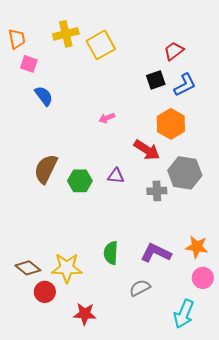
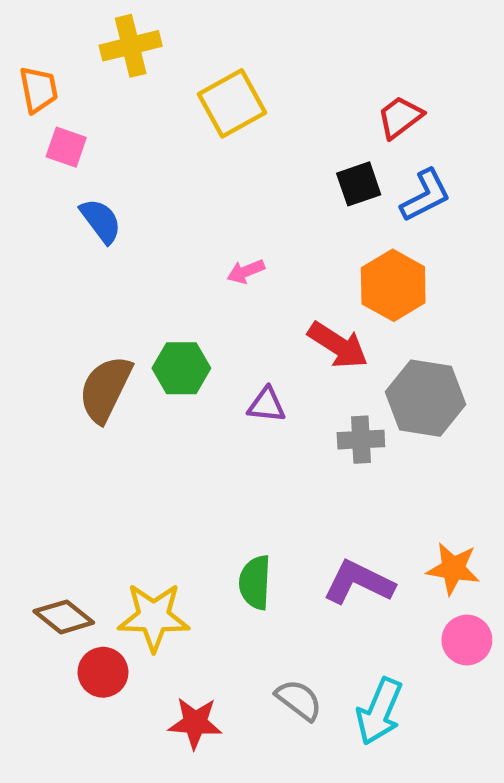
yellow cross: (66, 34) -> (131, 46), moved
green hexagon: (80, 181) -> (181, 368), moved
gray semicircle: (140, 288) -> (299, 700), moved, turned 65
cyan arrow: (184, 314) -> (379, 711), moved

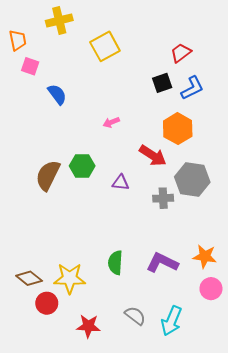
blue semicircle: (101, 221) -> (57, 94), moved

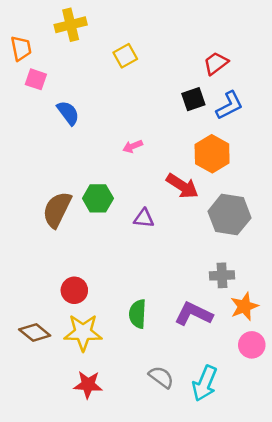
yellow square: (105, 46) -> (125, 56), size x0.7
gray cross: (163, 198) -> (222, 275), moved
orange star: (205, 256) -> (244, 306), turned -30
red circle: (47, 303) -> (74, 290), moved
red star: (88, 326) -> (88, 385), moved

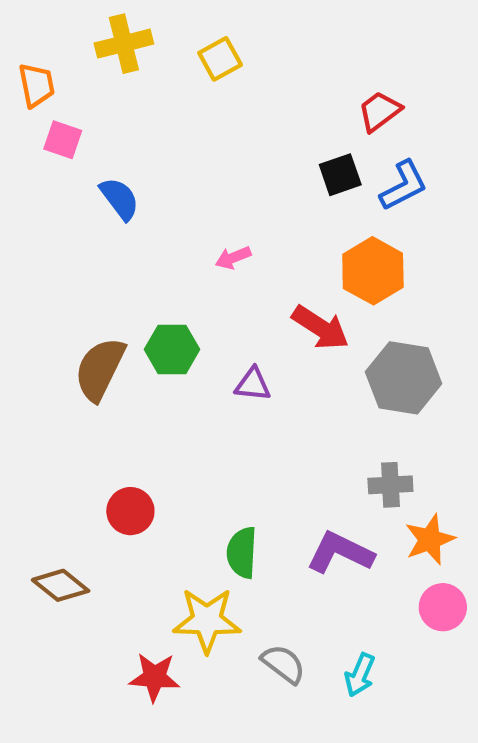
yellow square: (125, 56) -> (220, 59), moved
yellow star: (83, 332) -> (207, 620), moved
cyan arrow: (205, 383) -> (360, 675), size x0.7

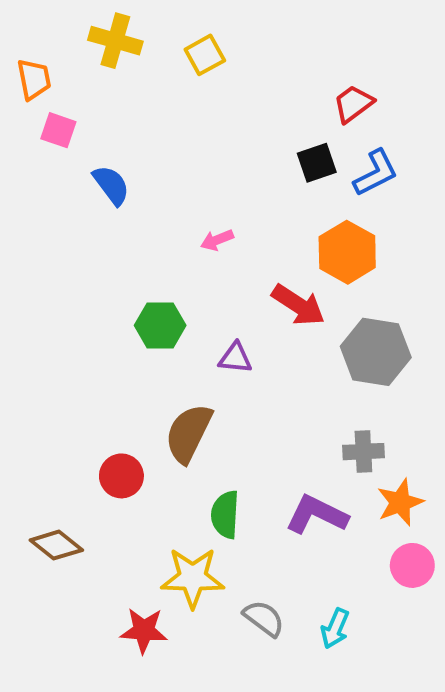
yellow cross: (124, 44) -> (115, 41), turned 30
brown semicircle: (100, 369) -> (189, 433), moved

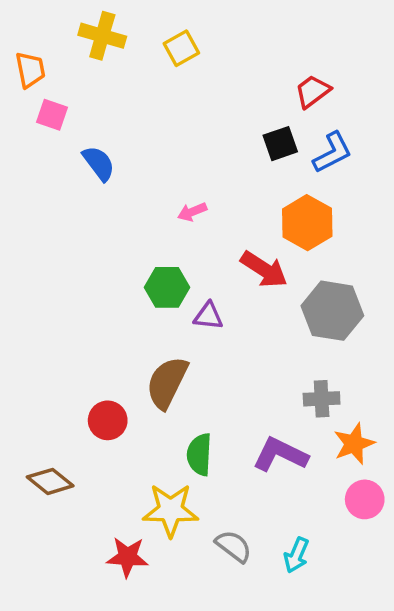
green hexagon: (160, 325) -> (167, 287), moved

